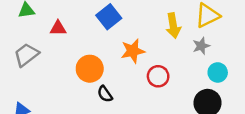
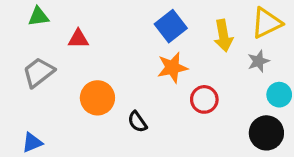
blue square: (109, 17) -> (171, 26), moved
orange circle: (90, 69) -> (97, 98), moved

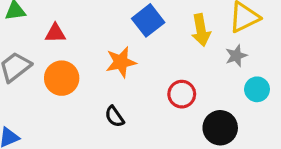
orange star: (172, 68) -> (121, 62), moved
orange circle: (97, 98) -> (62, 78), moved
black circle: (266, 133) -> (220, 128), moved

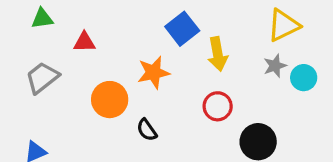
yellow arrow: (201, 30) -> (218, 54), moved
orange circle: (62, 78) -> (110, 100), moved
cyan circle: (257, 89) -> (304, 78), moved

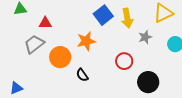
yellow arrow: (218, 54) -> (127, 18), moved
gray star: (275, 66) -> (145, 37), moved
gray trapezoid: (42, 78) -> (34, 44), moved

